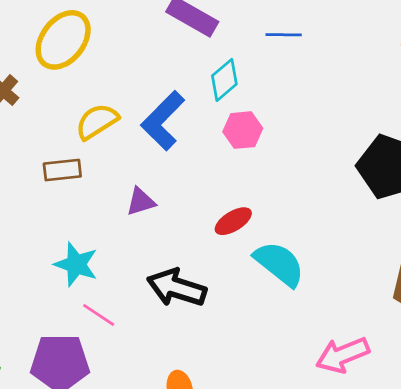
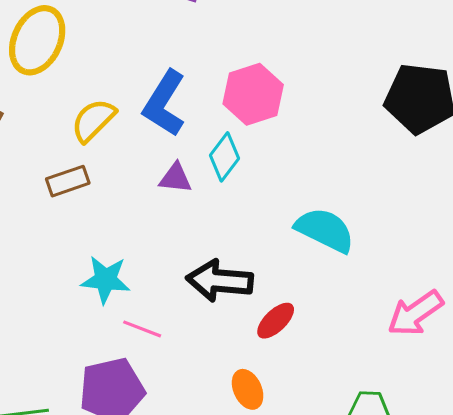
cyan diamond: (224, 80) -> (225, 157), moved
pink hexagon: (243, 130) -> (253, 94), size x1.4
purple triangle: (141, 202) -> (175, 178), moved, turned 36
red ellipse: (233, 221) -> (276, 321), moved

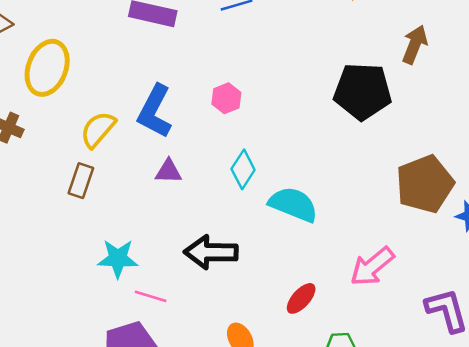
pink hexagon: (253, 94) -> (226, 98), size x0.6
cyan diamond: (225, 157) -> (243, 169), moved
brown rectangle: (68, 181) -> (81, 181), turned -48
red ellipse: (276, 321) -> (301, 298), moved

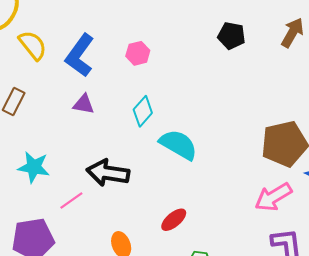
black pentagon: (363, 91) -> (232, 36), moved, size x0.6
yellow semicircle: (98, 130) -> (33, 45), moved, turned 92
pink arrow: (372, 266) -> (273, 197), moved
pink line: (151, 296) -> (71, 201), moved, turned -60

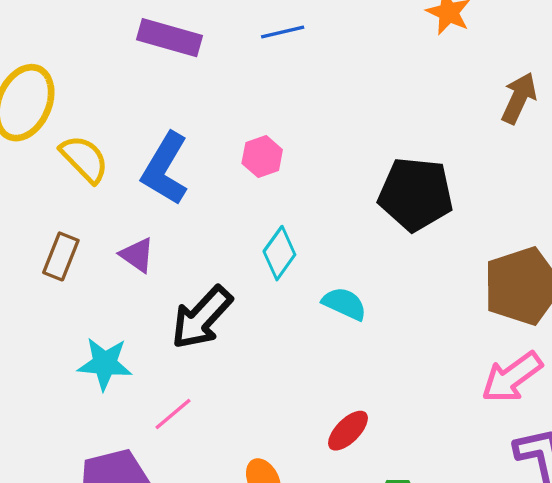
black pentagon: (232, 36) -> (416, 194), moved, size x1.6
purple triangle: (84, 104) -> (137, 255), moved, turned 30
cyan semicircle: (178, 145) -> (344, 304), size x0.7
black arrow: (108, 173) -> (202, 318), moved, turned -51

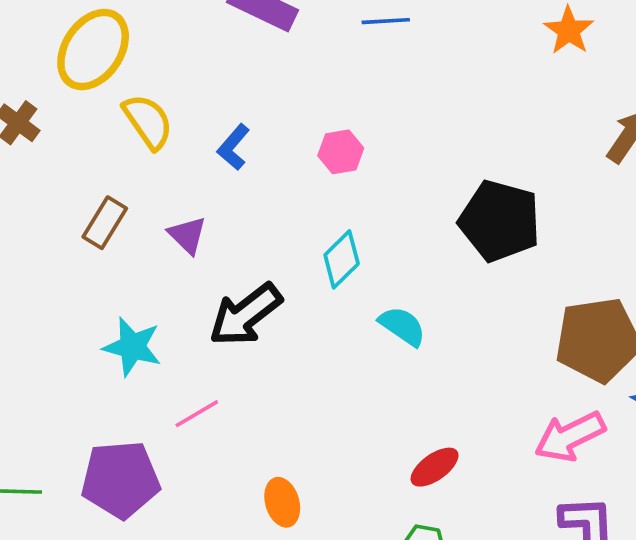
blue L-shape: (165, 169) -> (234, 147), size x0.6
red ellipse: (348, 431) -> (435, 467), moved

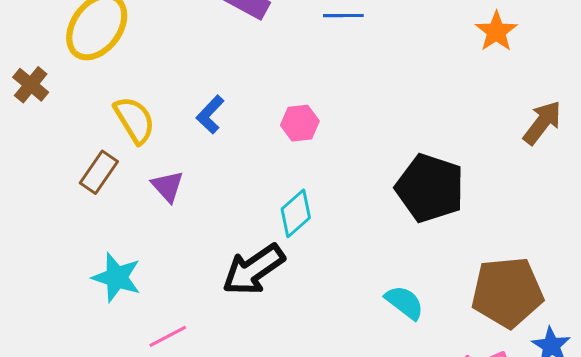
yellow semicircle: (148, 121) -> (135, 120), moved
black arrow: (246, 315) -> (253, 270), moved
cyan semicircle: (402, 326) -> (404, 302), moved

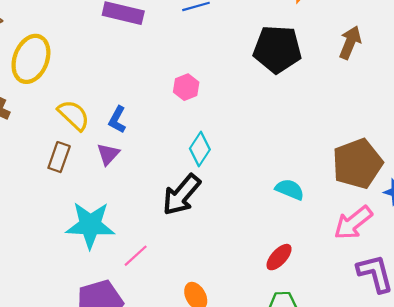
blue L-shape: (210, 115) -> (117, 120), moved
purple triangle: (168, 186) -> (108, 154), turned 40
black pentagon: (430, 188) -> (277, 49), moved
cyan star: (117, 277) -> (90, 225), size x1.4

